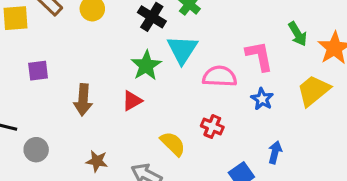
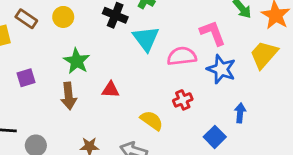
green star: (146, 65) -> (77, 61), moved
blue star: (262, 99) -> (221, 69), size x1.5
red triangle: (132, 101) -> (111, 90), turned 42
red cross: (212, 126) -> (183, 100), turned -36

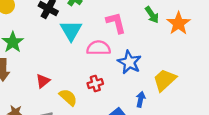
pink L-shape: (213, 33) -> (116, 23), moved
yellow trapezoid: (264, 55) -> (165, 80), moved
red triangle: (111, 90) -> (43, 81), moved, turned -48

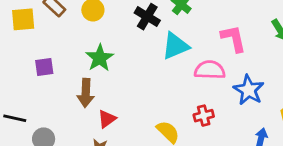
cyan triangle: (71, 30) -> (175, 46), turned 35
red triangle: (43, 81) -> (107, 119), moved

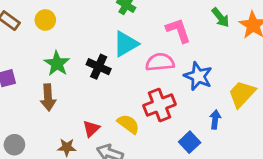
black cross: (147, 17) -> (99, 67), moved
red cross: (204, 116) -> (160, 105), size x1.6
red triangle: (107, 119) -> (91, 129), moved

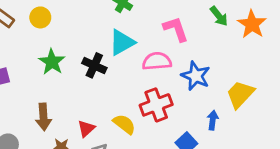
brown arrow: (48, 97) -> (43, 117), moved

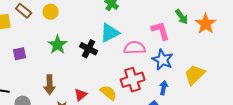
pink L-shape: (176, 29) -> (161, 31), moved
blue arrow: (213, 120) -> (164, 88), moved

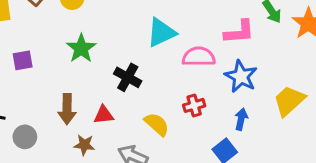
pink L-shape: (161, 31) -> (239, 32), turned 100
black cross: (89, 49) -> (128, 77), moved
red cross: (133, 80) -> (194, 105), size x0.6
red triangle: (81, 95) -> (104, 115), moved, turned 32

